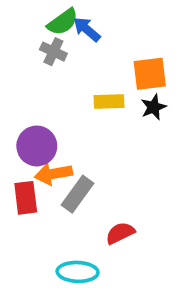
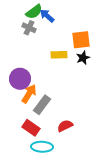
orange arrow: (53, 174) -> (29, 94), turned 132
red rectangle: (26, 198) -> (31, 128), moved, turned -48

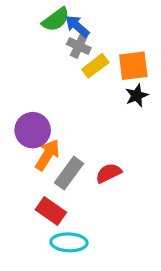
gray cross: (29, 28) -> (79, 46), moved
yellow rectangle: (59, 55) -> (95, 66), moved, turned -35
red semicircle: (65, 126) -> (109, 173), moved

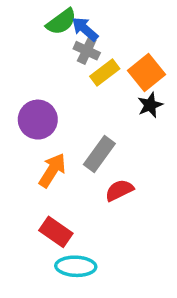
orange square: (133, 66) -> (146, 72), turned -32
purple circle: (33, 130) -> (38, 120), moved
gray rectangle: (69, 173) -> (99, 154), moved

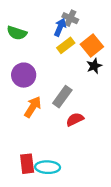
green semicircle: (61, 22) -> (17, 33), moved, turned 54
blue arrow: (85, 29) -> (60, 27), moved, turned 72
gray cross: (87, 51) -> (70, 18), moved
red rectangle: (56, 232) -> (27, 164), moved, turned 48

